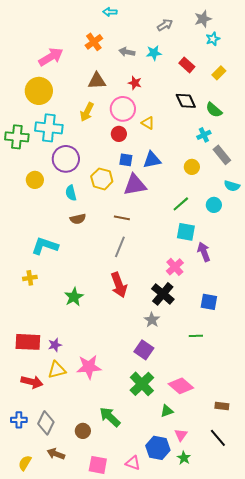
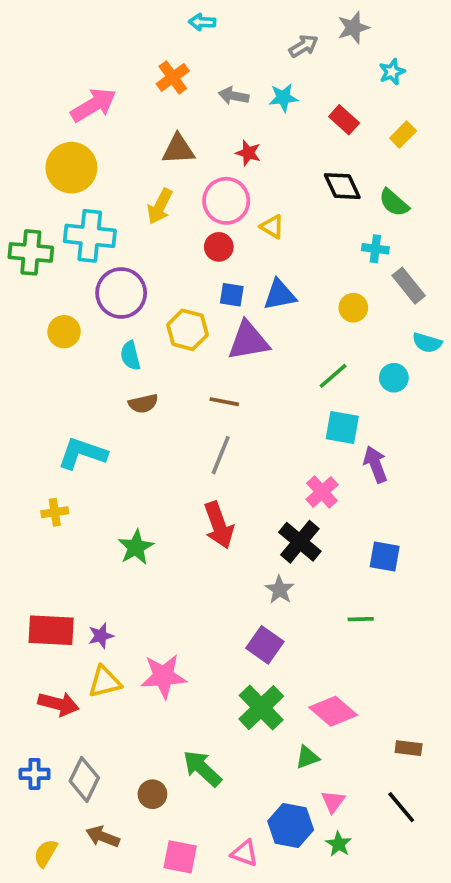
gray star: (203, 19) -> (353, 28), moved
cyan cross: (204, 135) -> (375, 249), turned 32

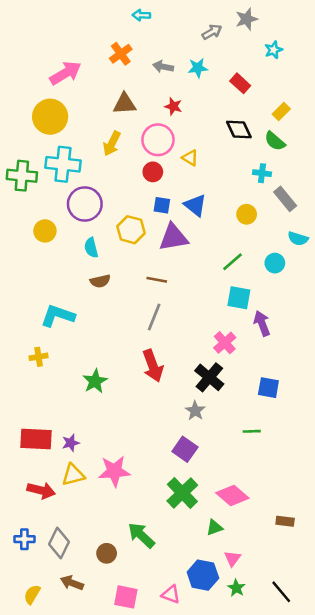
yellow rectangle: (403, 135) -> (281, 112), moved
blue triangle: (280, 295) -> (195, 205), turned 50
black line: (401, 807) -> (281, 592), moved

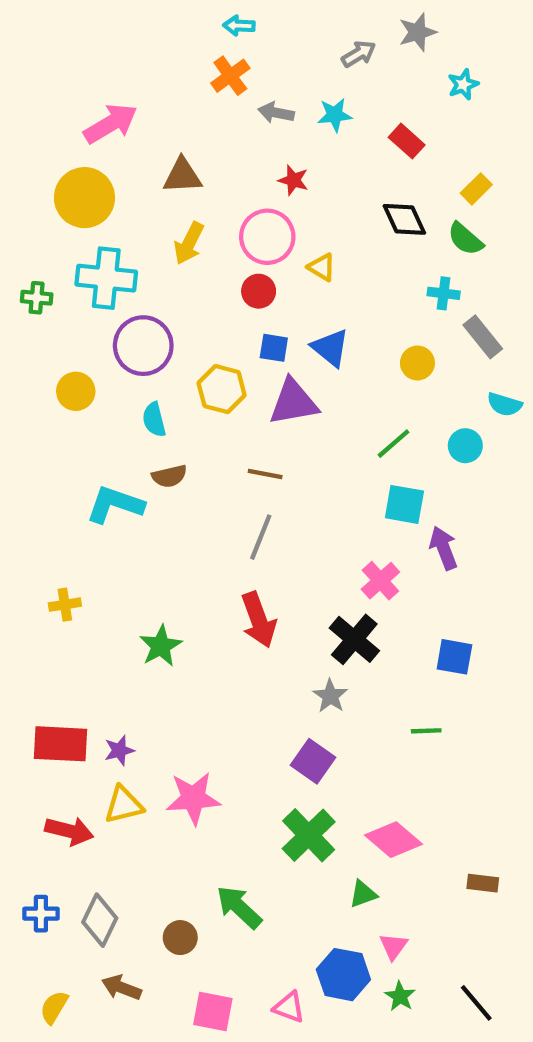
orange cross: (121, 54) -> (230, 76), moved
brown triangle: (125, 104) -> (182, 176), moved
green cross: (22, 176) -> (37, 298), size x0.6
cyan L-shape: (58, 316) -> (115, 504), moved

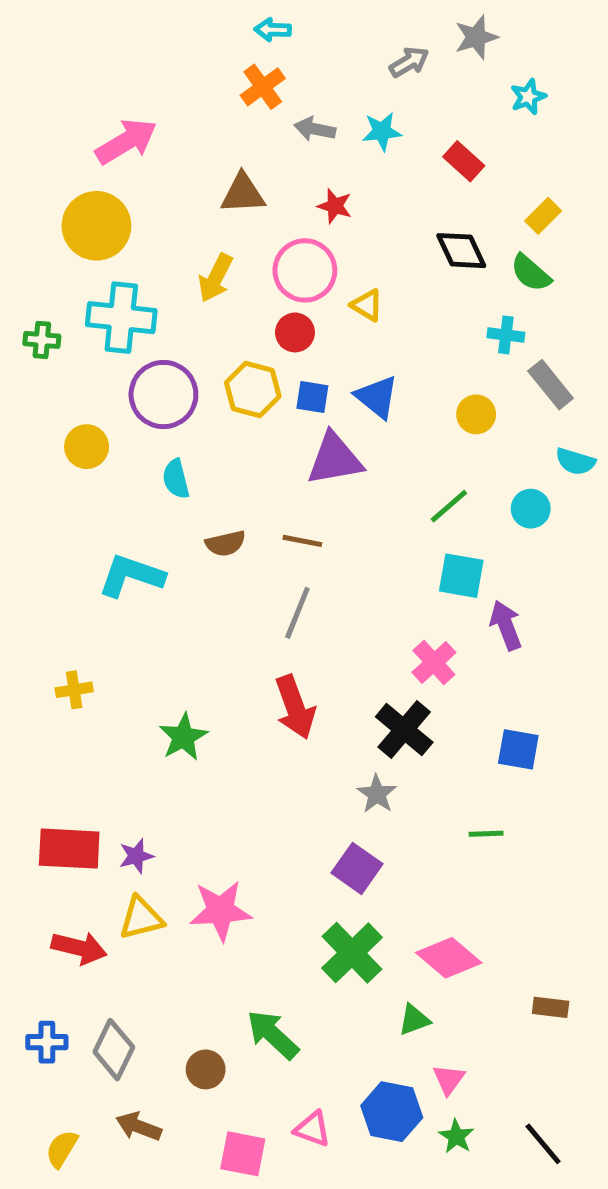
brown triangle: (182, 176) -> (243, 194), moved
yellow hexagon: (222, 389) -> (253, 390), moved
brown semicircle: (169, 476) -> (225, 543), moved
pink triangle: (289, 1007) -> (312, 1129), moved

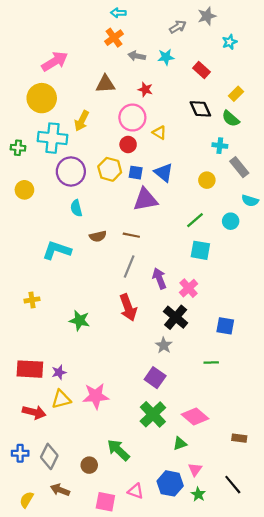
yellow arrow: (216, 278) -> (82, 121), moved
yellow circle: (87, 447) -> (24, 190), moved
purple arrow: (506, 625) -> (159, 278), moved
green star: (183, 737) -> (79, 320), turned -30
black line: (543, 1144) -> (233, 485), moved

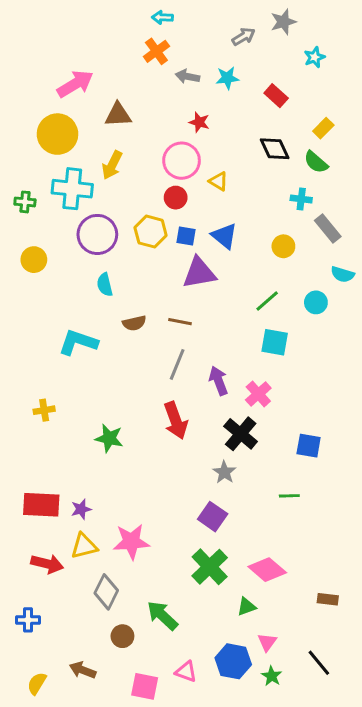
brown triangle: (105, 84) -> (118, 115), moved
gray diamond: (49, 456) -> (106, 592), moved

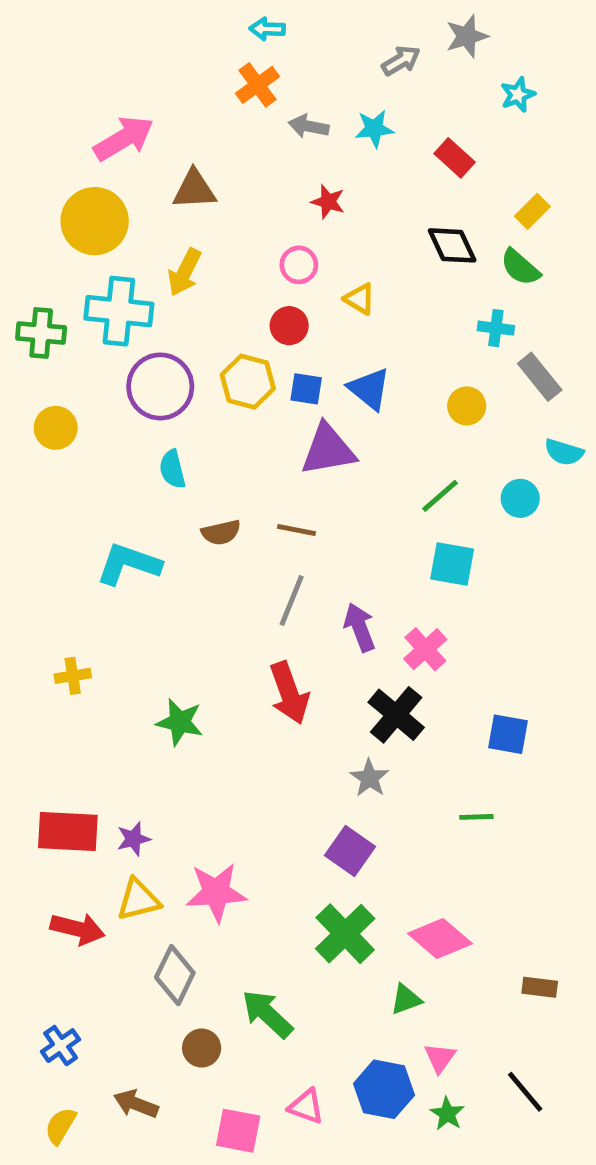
pink circle: (182, 161) -> (299, 265), size x0.6
green cross: (25, 202) -> (41, 333), size x1.4
blue cross: (28, 620) -> (61, 1046), moved, turned -35

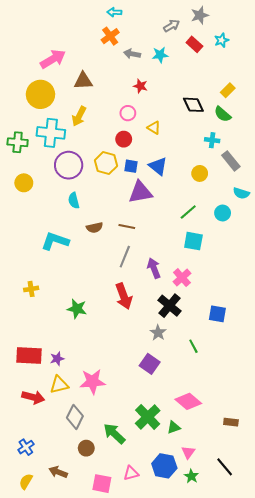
red rectangle: (455, 158) -> (194, 44), moved
green line: (476, 817) -> (193, 346), moved, turned 64
green cross: (345, 934) -> (148, 417), moved
pink triangle: (306, 1106) -> (131, 473), turned -35

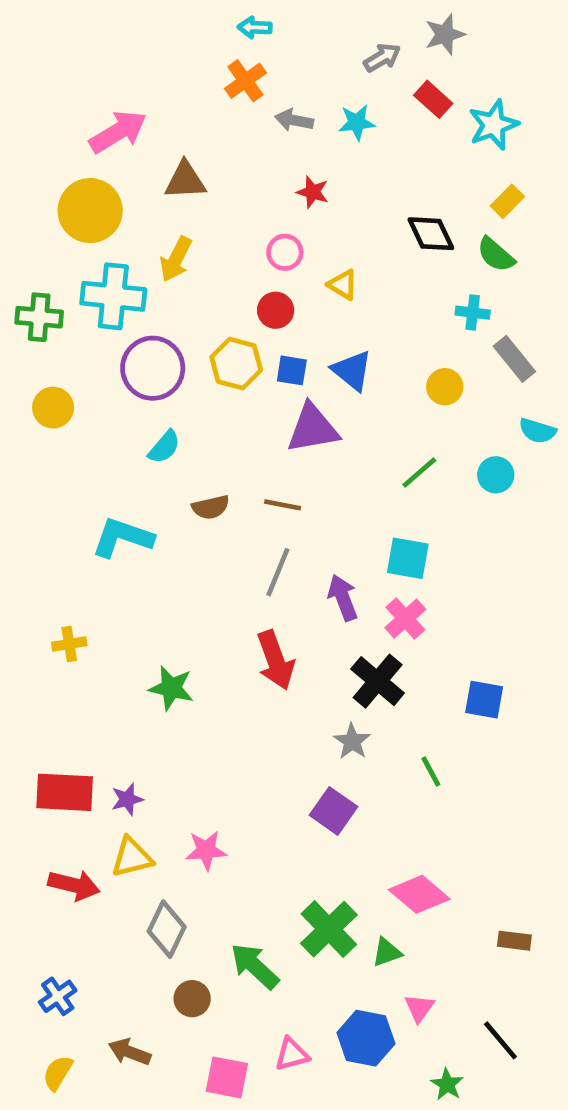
cyan star: (222, 40) -> (493, 125), moved, size x1.5
cyan semicircle: (74, 201) -> (164, 447), turned -126
cyan square: (193, 241) -> (408, 558), moved
pink star: (92, 382) -> (206, 850), size x0.7
green star: (191, 476) -> (447, 1084), moved

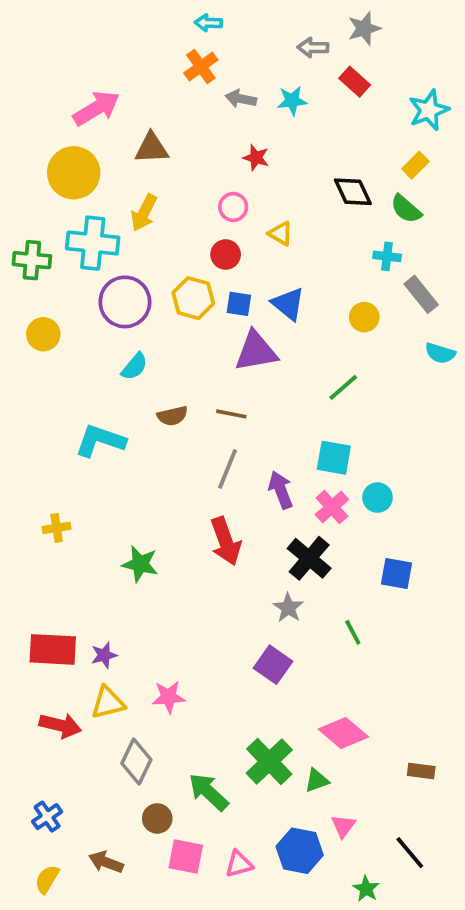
gray arrow: (382, 58) -> (313, 47), turned -148
cyan star: (493, 125) -> (429, 110), moved
cyan circle: (496, 475) -> (378, 498), moved
pink square: (227, 1077) -> (186, 856), moved

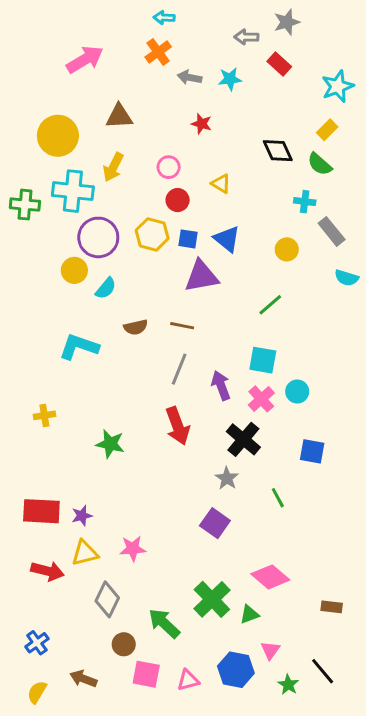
pink arrow: (96, 108) -> (85, 59), moved
pink circle: (233, 207) -> (169, 167), moved
yellow circle: (43, 334) -> (74, 270), moved
green star: (366, 889) -> (288, 685), moved

